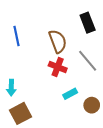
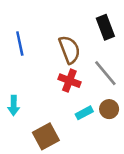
brown circle: (92, 105) -> (109, 109), moved
brown square: (21, 113) -> (46, 136), moved

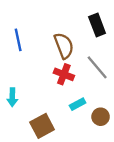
brown circle: (109, 109) -> (101, 117), moved

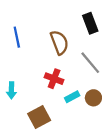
red cross: (64, 74) -> (54, 79), moved
brown circle: (101, 117) -> (93, 98), moved

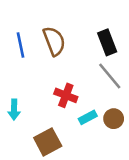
black rectangle: (90, 23) -> (107, 42), moved
brown semicircle: (59, 42) -> (54, 41), moved

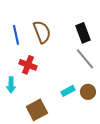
red cross: (66, 95) -> (28, 65), moved

